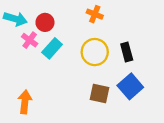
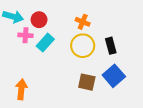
orange cross: (95, 14) -> (83, 22), moved
pink cross: (30, 40) -> (26, 35), turned -32

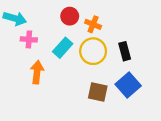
red circle: (39, 20) -> (70, 16), moved
cyan rectangle: (45, 43) -> (63, 48), moved
orange arrow: (21, 89) -> (37, 72), moved

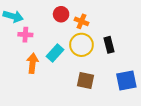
cyan rectangle: (63, 48) -> (55, 53), moved
blue square: (128, 85) -> (126, 81), moved, turned 30

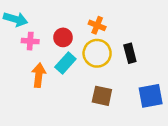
red circle: (61, 14) -> (63, 37), moved

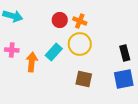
red circle: (63, 37) -> (60, 20), moved
pink cross: (30, 41) -> (12, 50), moved
black rectangle: (130, 53) -> (125, 53), moved

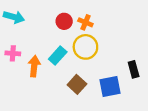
black rectangle: (125, 53) -> (134, 69), moved
brown square: (84, 79) -> (77, 84), moved, turned 30
blue square: (124, 79) -> (110, 86), moved

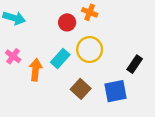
orange cross: (85, 22) -> (90, 12), moved
pink cross: (13, 53) -> (13, 56), turned 32
black rectangle: (134, 69) -> (135, 64), moved, turned 49

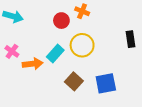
black rectangle: (135, 64) -> (131, 39), moved, turned -42
orange arrow: (36, 70) -> (33, 64), turned 78

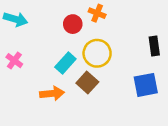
orange arrow: (33, 64) -> (52, 93), moved
brown square: (74, 81) -> (87, 82), moved
blue square: (106, 83) -> (146, 85), moved

